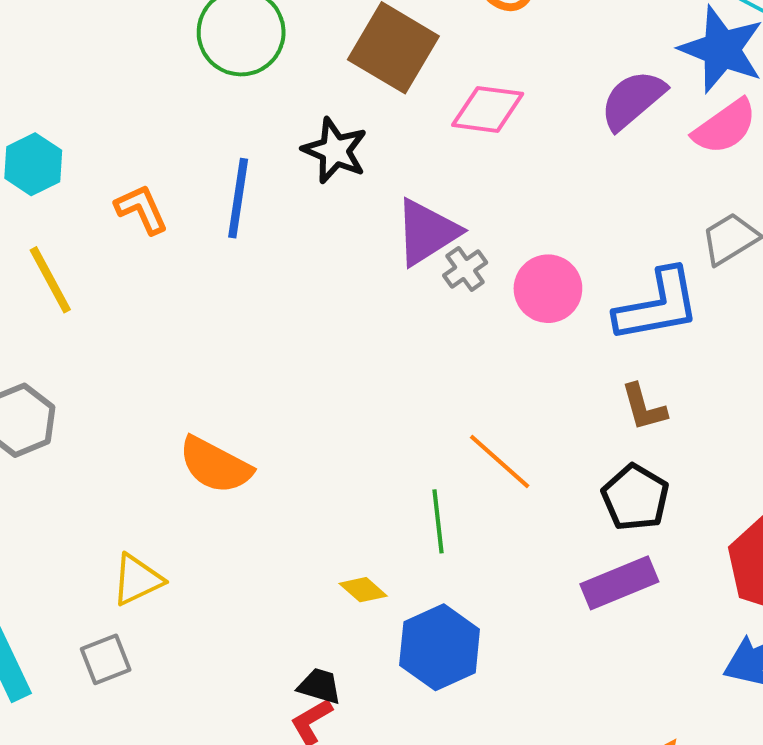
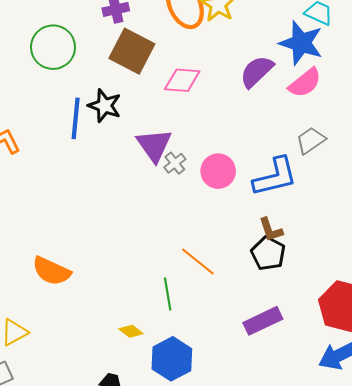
blue line: (238, 198) -> (76, 118), moved
purple triangle: (427, 232) -> (154, 145), turned -30
black pentagon: (635, 498) -> (268, 253), moved

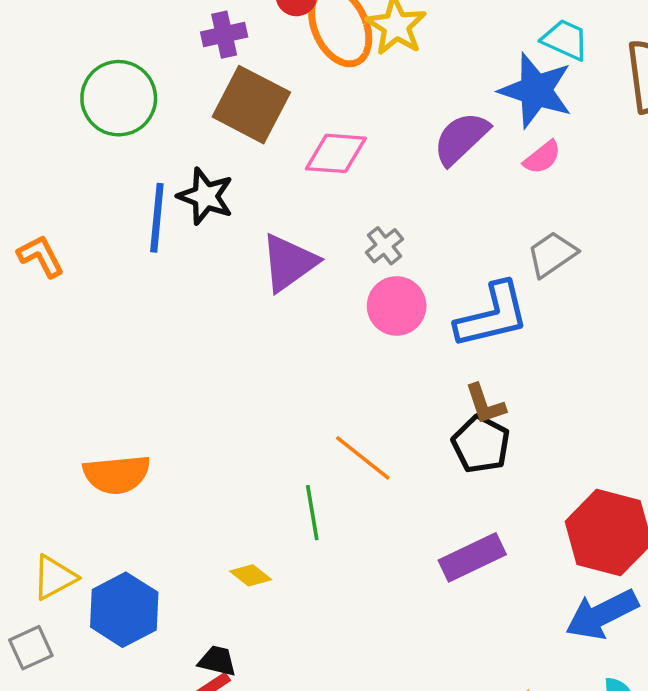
pink semicircle: (305, 83) -> (542, 157), size x0.7
purple triangle: (154, 145) -> (289, 263), turned 30
gray cross: (175, 163) -> (385, 246), moved
orange semicircle: (51, 271) -> (117, 474), turned -30
blue hexagon: (172, 359) -> (124, 610), moved

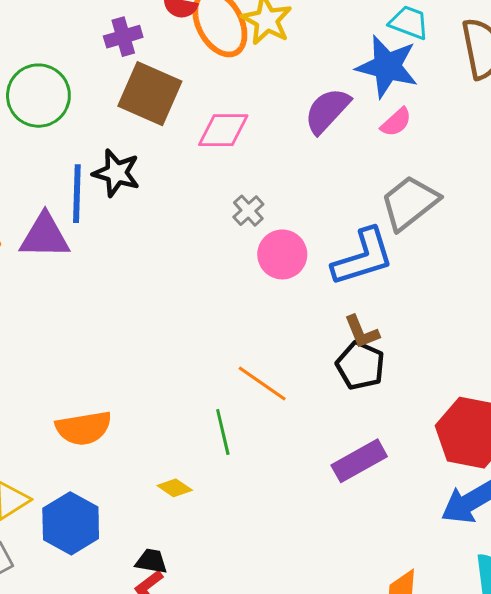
gray cross: (385, 246) -> (248, 211), moved
gray trapezoid: (552, 254) -> (410, 203), size x1.4
purple triangle: (289, 263) -> (45, 236), moved, turned 40
orange semicircle: (117, 474) -> (84, 428), moved

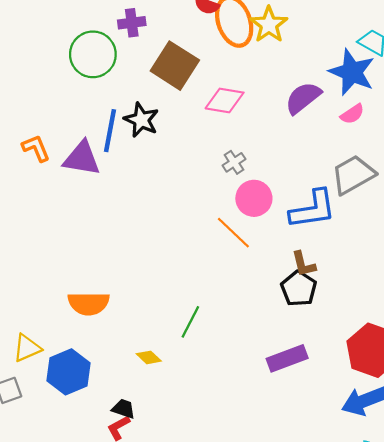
purple cross: (123, 37) -> (132, 23), moved
orange line: (262, 384) -> (233, 233), moved
green line: (223, 432) -> (190, 322), turned 32

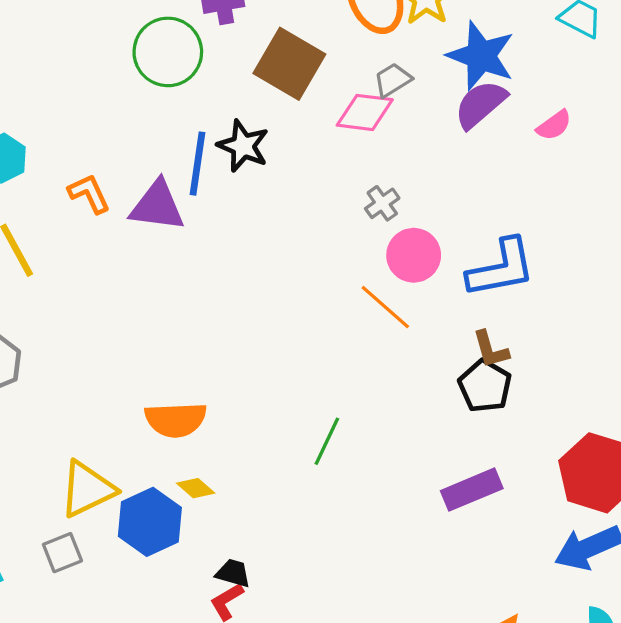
blue star: (352, 72) -> (481, 56), moved
gray trapezoid: (353, 175) -> (393, 80), moved, size x0.6
yellow triangle: (27, 348) -> (87, 489), size x1.4
yellow diamond: (149, 357) -> (196, 488), moved

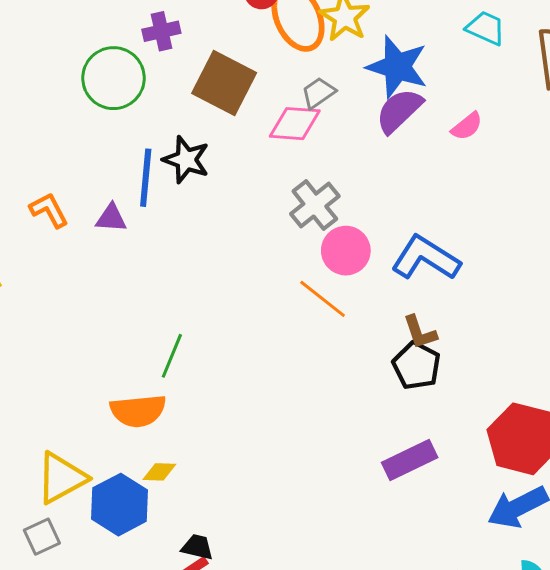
gray cross: (382, 203) -> (315, 205), size x1.6
purple triangle: (157, 206) -> (111, 218), size x0.6
blue L-shape: (501, 268) -> (426, 258), turned -134
green line: (327, 441) -> (172, 356), moved
yellow diamond: (196, 488) -> (159, 472), turned -36

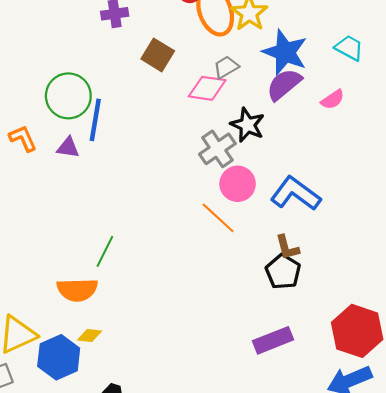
cyan trapezoid: (486, 28) -> (349, 48), moved
green circle: (114, 78) -> (68, 96), moved
brown square: (224, 83) -> (158, 55), size x0.7
black star: (186, 160) -> (248, 125), moved

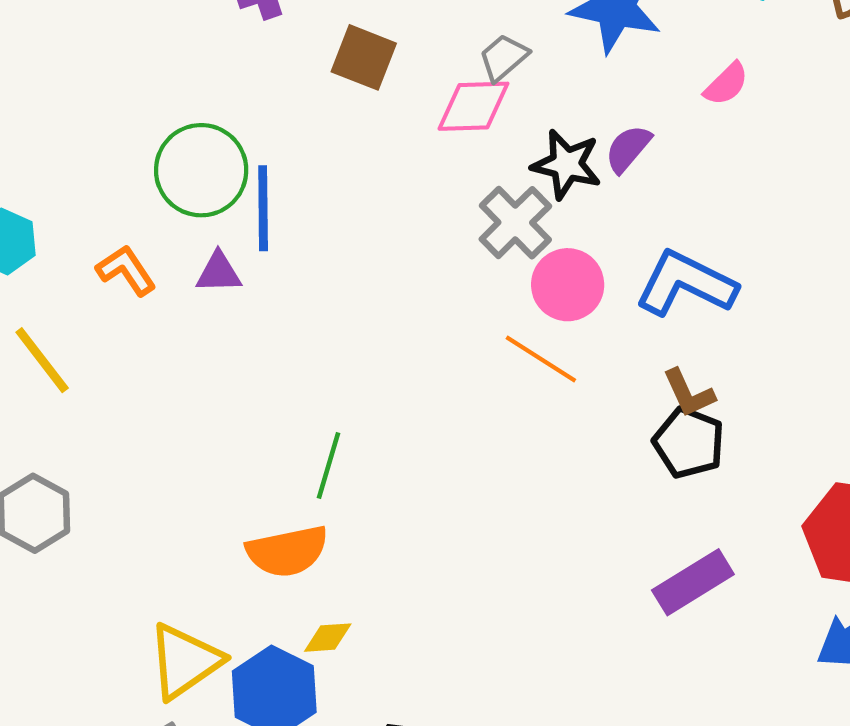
purple semicircle: (284, 84) -> (628, 149), moved, size x0.7

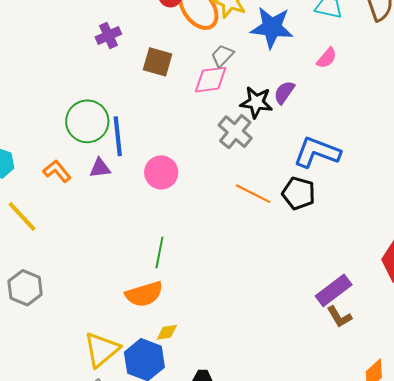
pink circle: (568, 285) -> (161, 172), moved
brown L-shape: (689, 393) -> (339, 317), moved
black pentagon: (689, 443) -> (299, 193), moved

